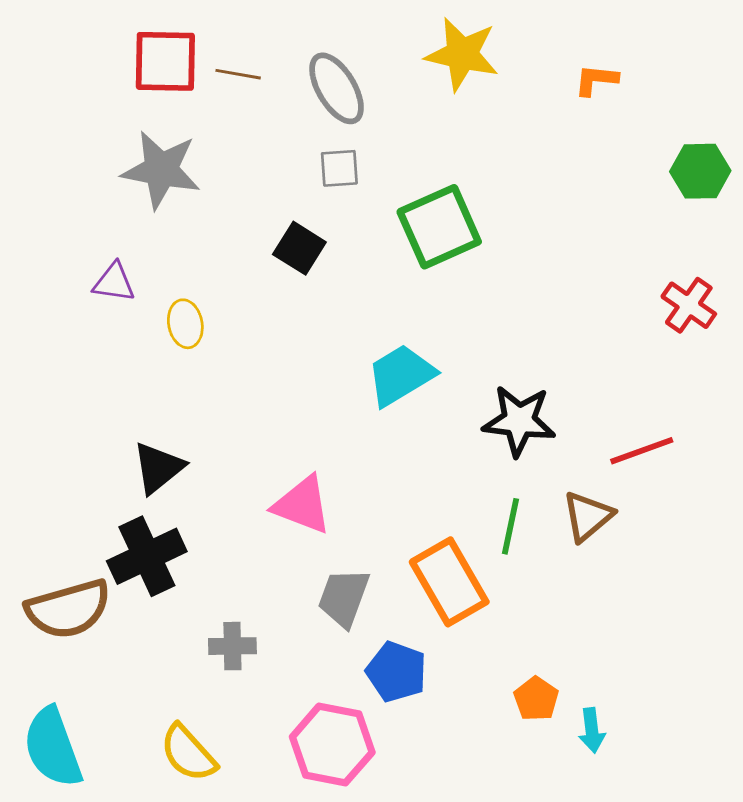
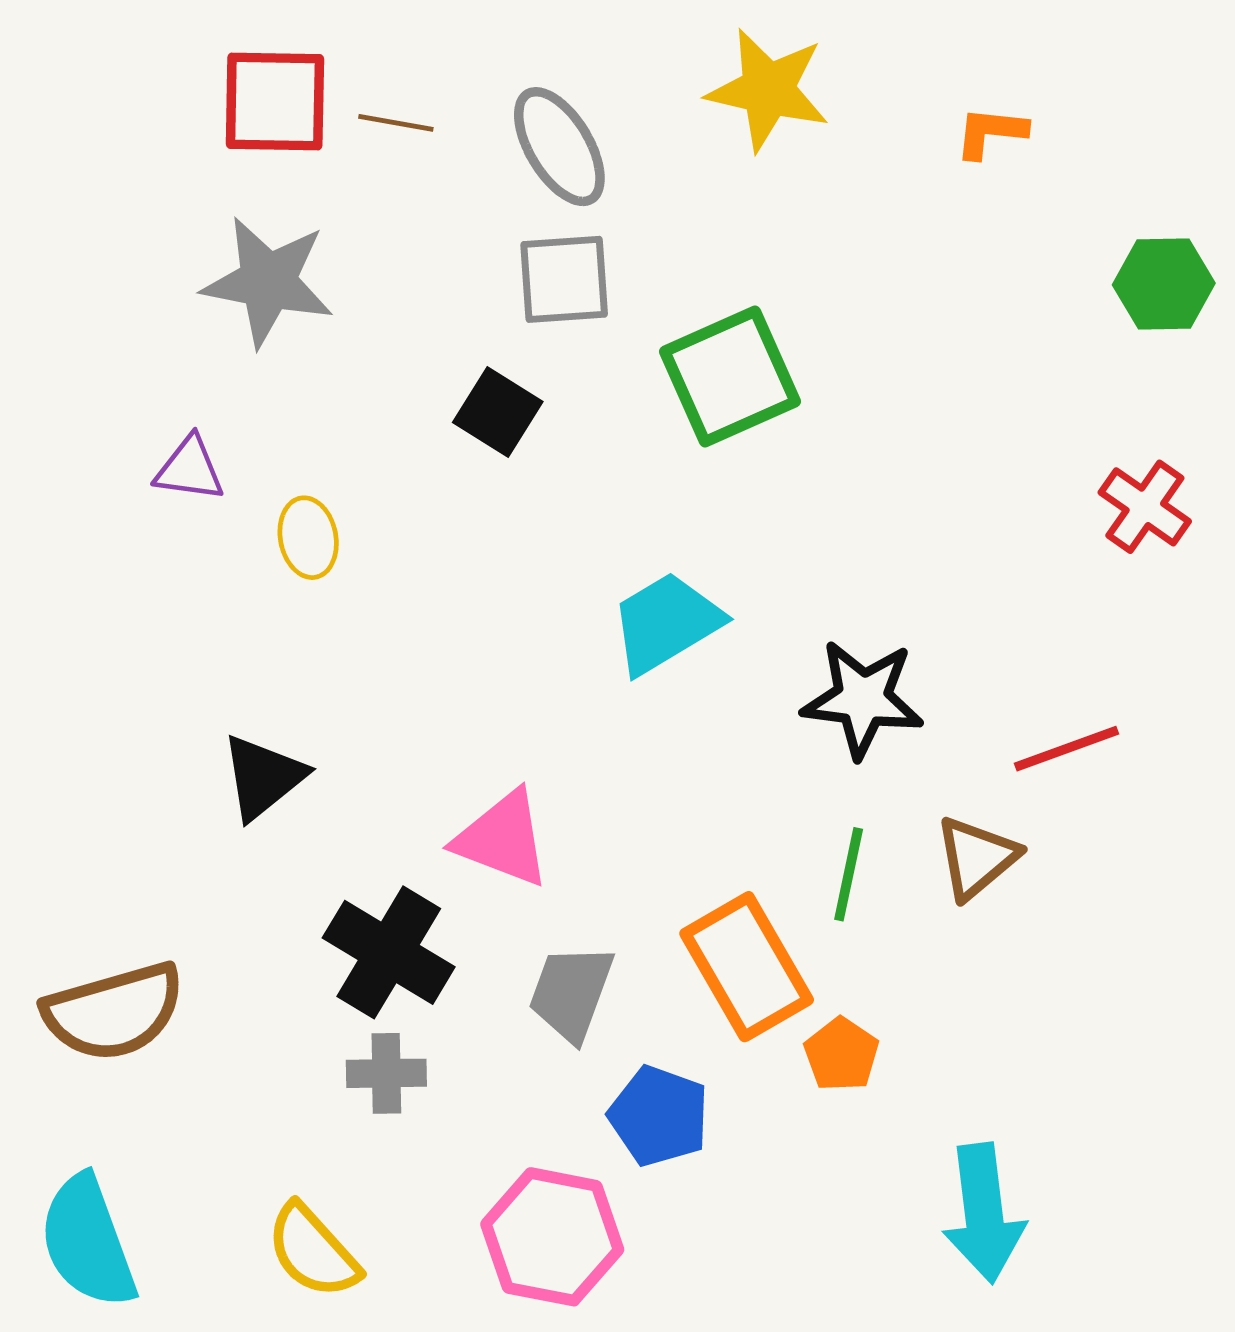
gray square: (339, 168) -> (564, 279), size x1.4
black cross: (147, 556) -> (389, 952), moved, turned -34
orange pentagon: (536, 699) -> (841, 1054), moved
cyan arrow: (592, 730) -> (984, 1213), size x1.8

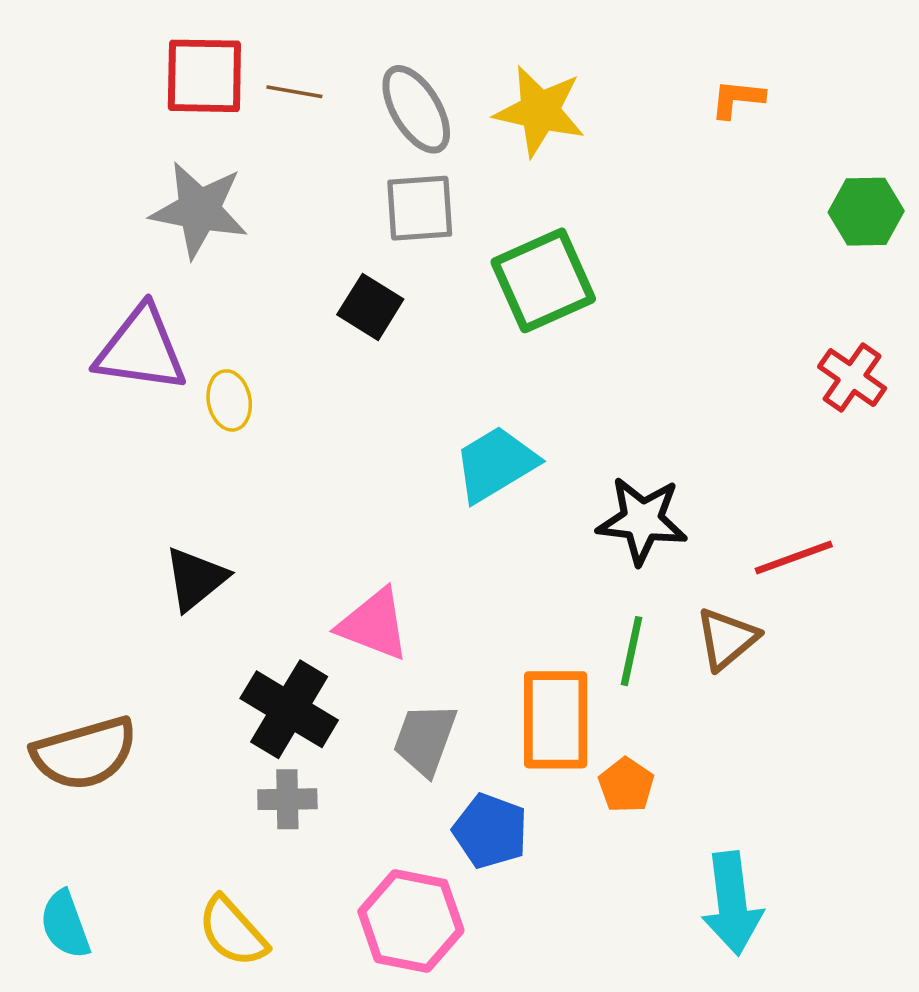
yellow star: (768, 90) -> (540, 111), moved
purple triangle: (190, 469) -> (141, 349), size x1.8
orange rectangle: (747, 967) -> (556, 720), turned 30
cyan semicircle: (88, 1242) -> (65, 925), size x0.7

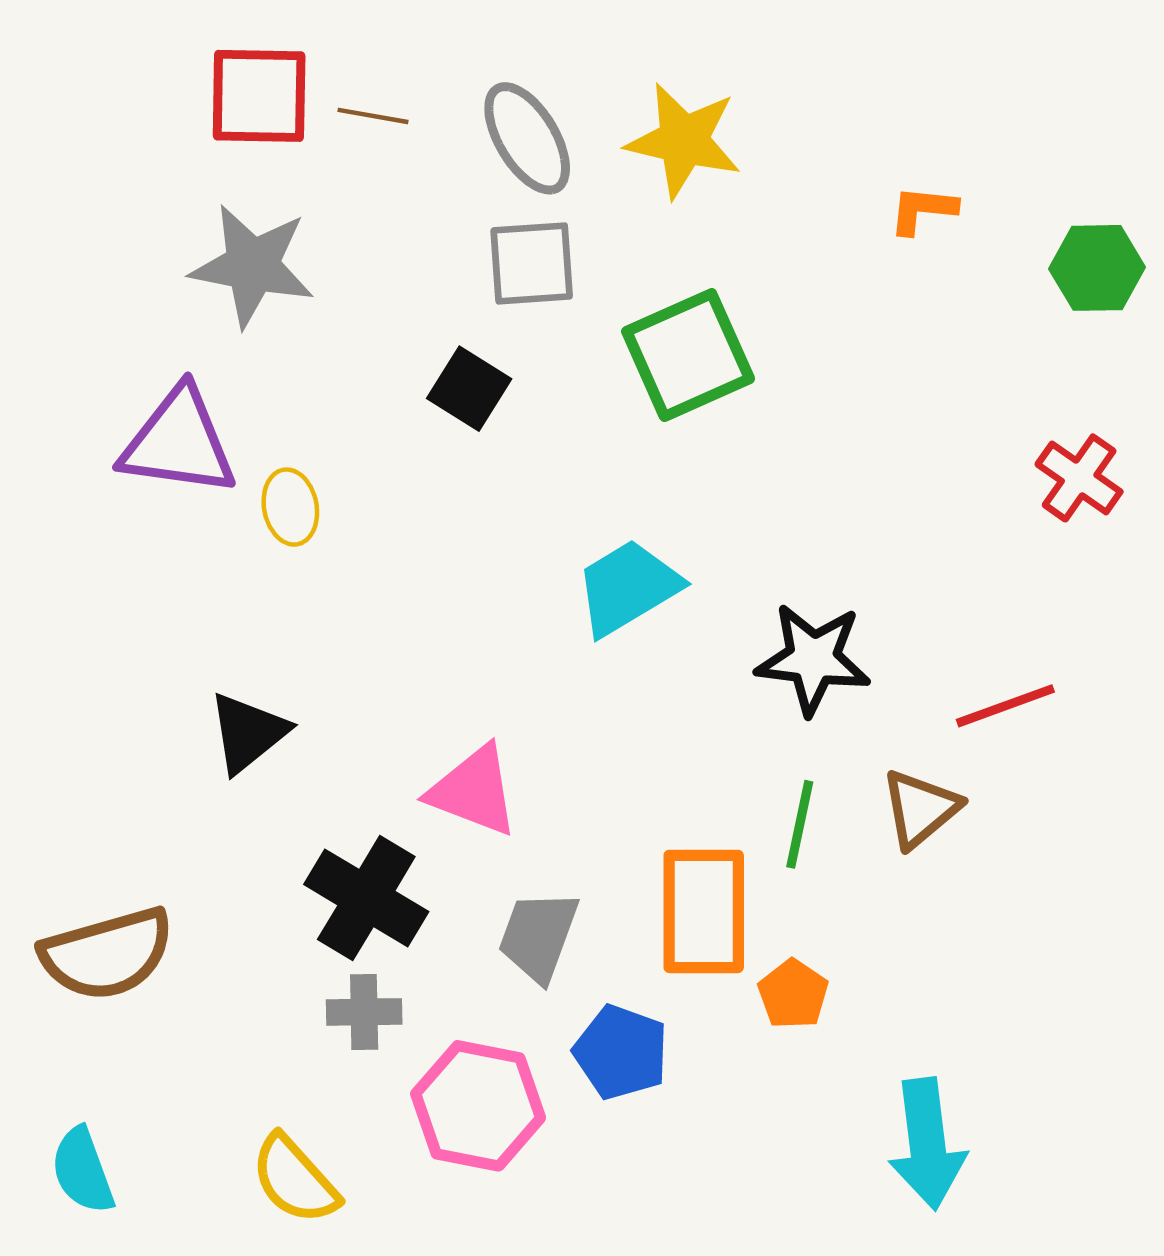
orange L-shape: (737, 99) -> (923, 210), moved
pink hexagon: (411, 921) -> (478, 1106), moved

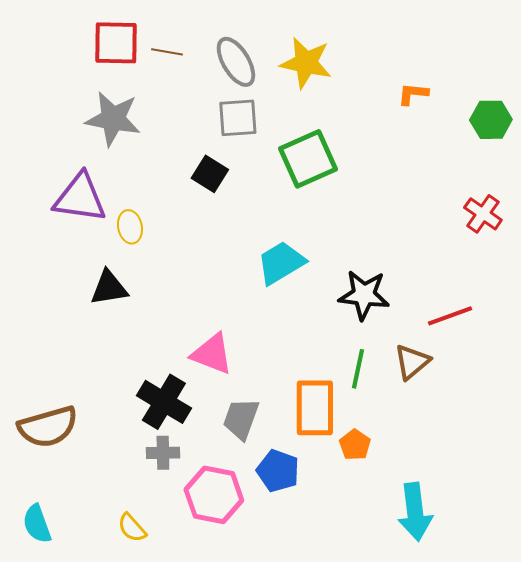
black triangle: (248, 733) -> (109, 288), moved, turned 30
yellow semicircle: (295, 1180) -> (132, 528), size x0.7

